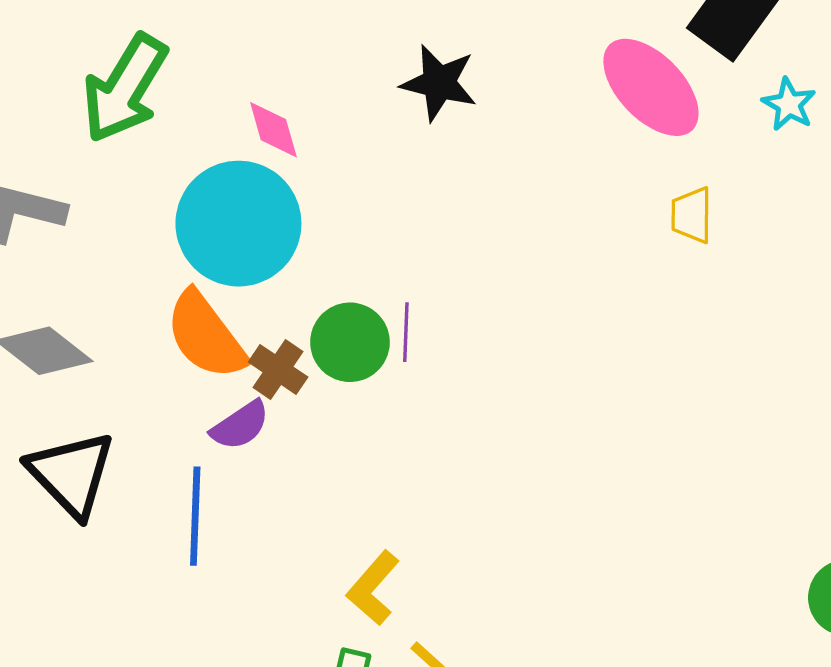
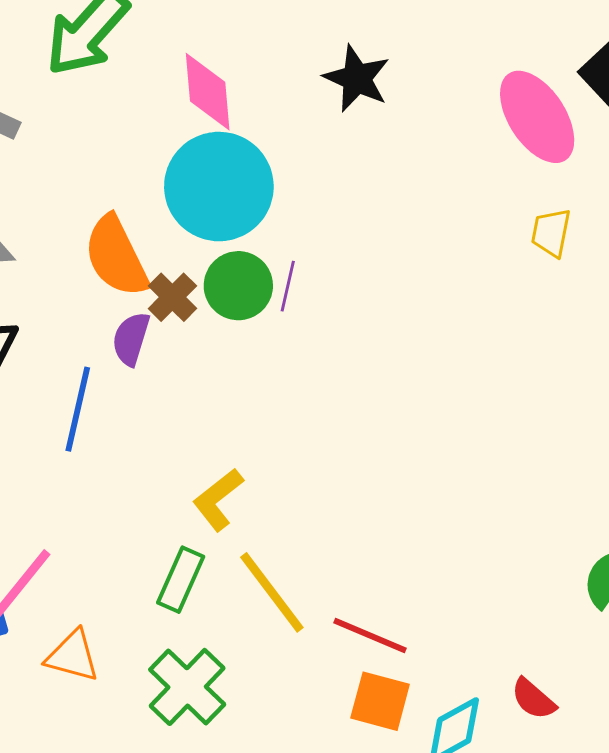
pink diamond: (273, 130) -> (208, 92), size x1.4
cyan circle: (238, 224) -> (219, 187), moved
purple semicircle: (240, 425) -> (131, 339), turned 130

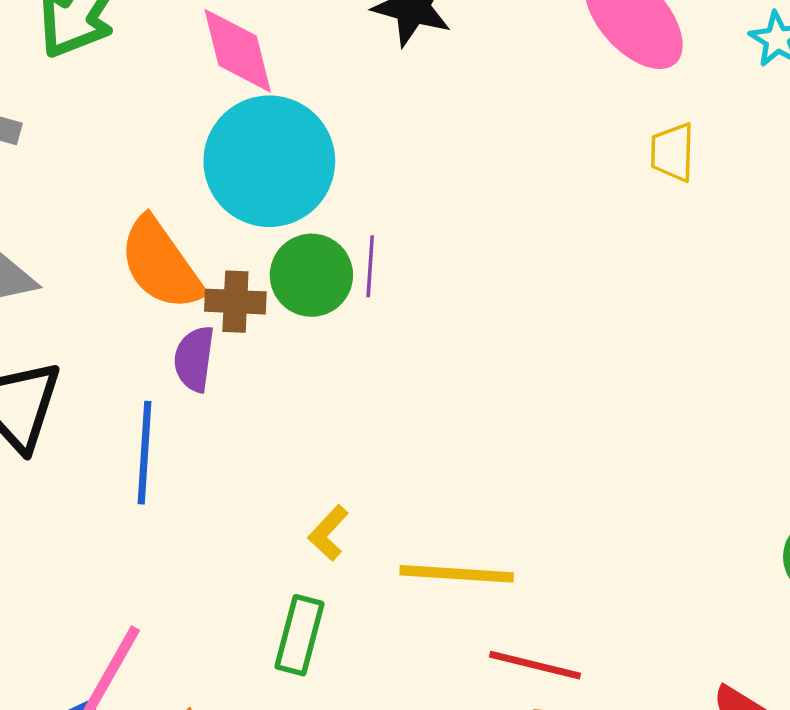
brown cross: (172, 297) -> (235, 302), turned -33
yellow L-shape: (218, 500) -> (328, 533), size x0.7
yellow line: (272, 592) -> (457, 574), moved, turned -40

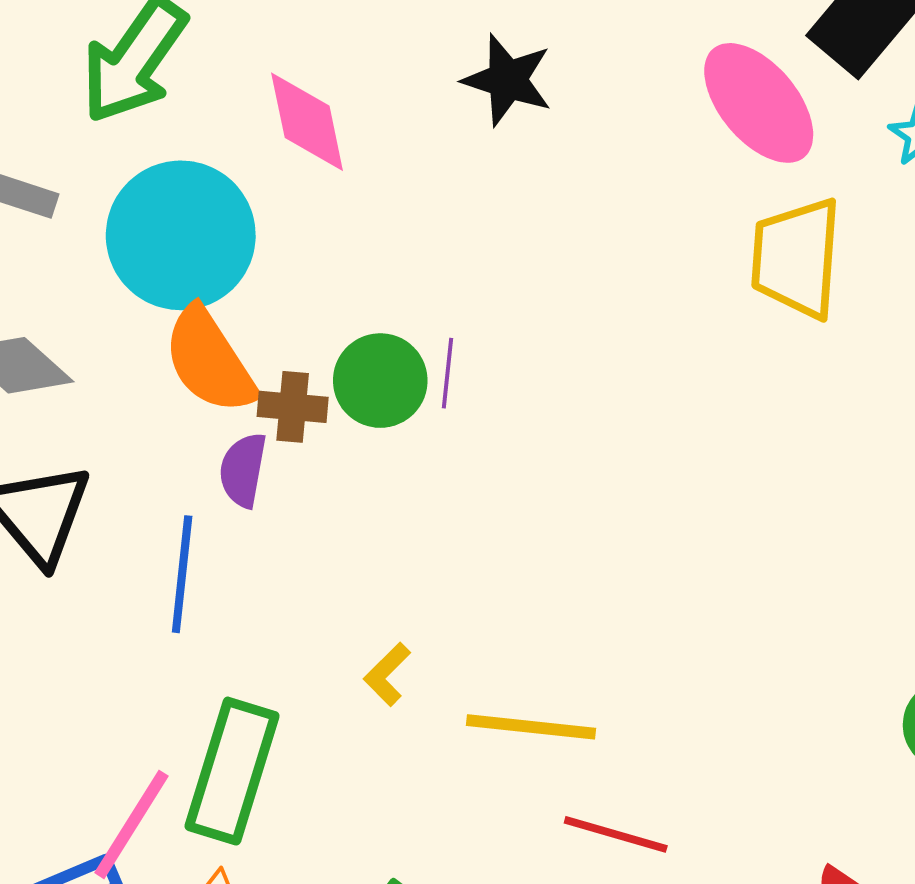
yellow trapezoid: (672, 152) -> (796, 258), size x1.8
cyan circle: (269, 161) -> (181, 235), moved
green rectangle: (299, 635) -> (232, 771), moved, size x1.6

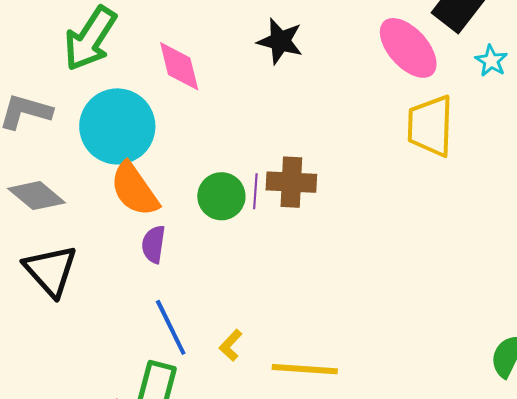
brown cross: (293, 407) -> (291, 182), moved, size x1.4
blue line: (182, 574) -> (171, 327), moved, turned -30

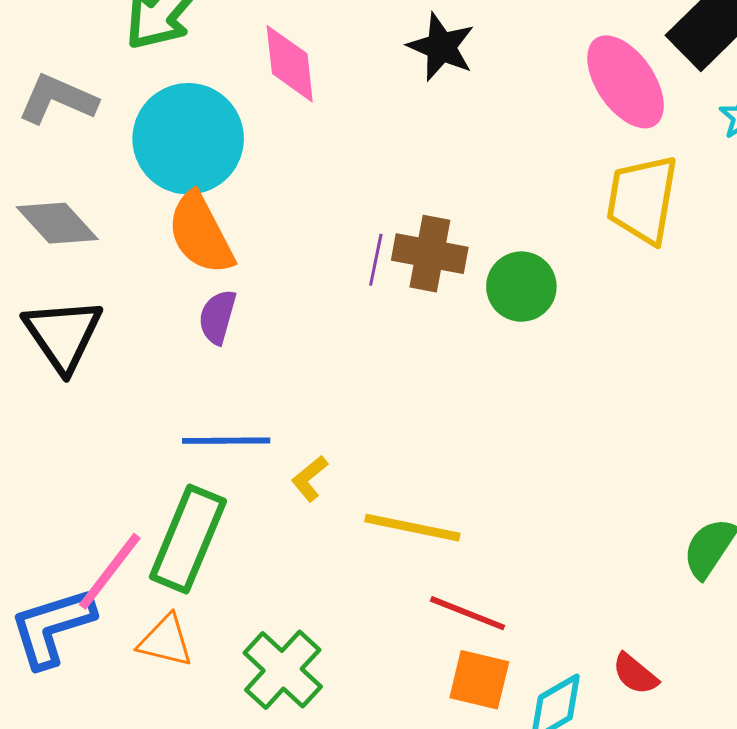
green circle: (221, 196) -> (521, 287), moved
blue line: (171, 327) -> (226, 441), turned -72

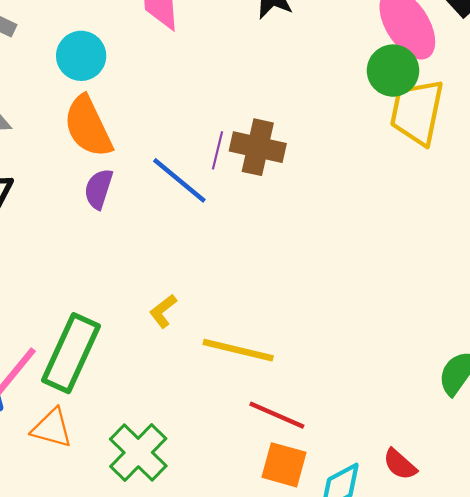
cyan circle: (188, 139) -> (81, 56), size x0.6
green circle: (521, 287) -> (393, 71), moved
blue line: (226, 441) -> (179, 180), moved, turned 38

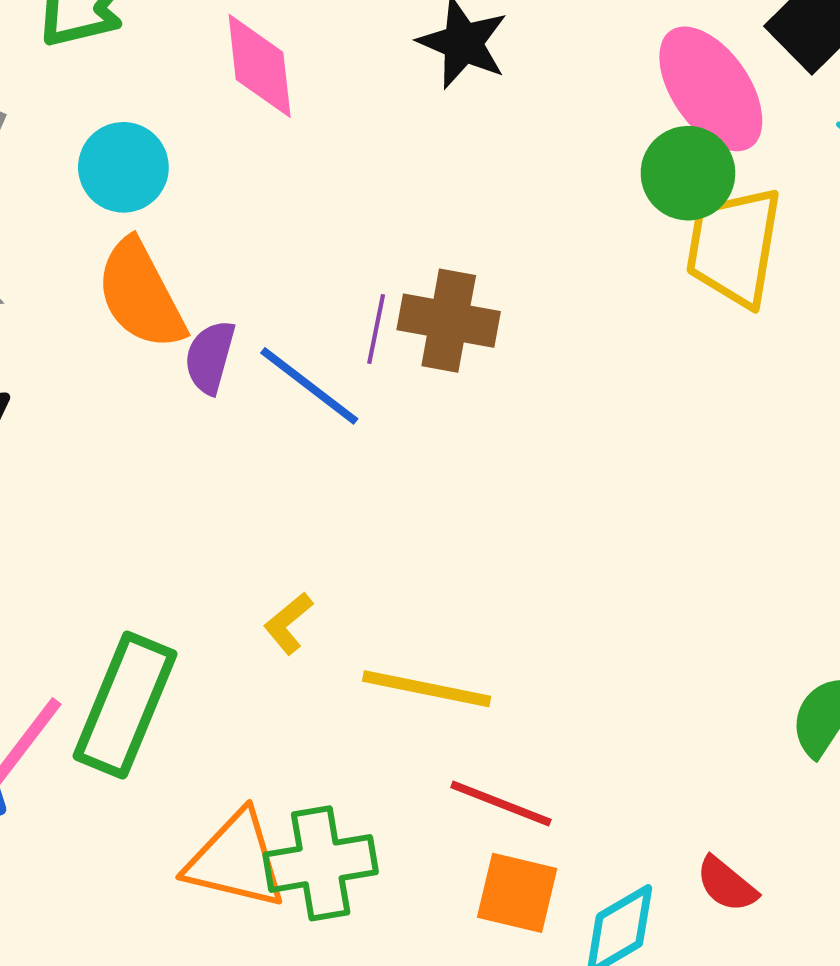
purple semicircle: (99, 189) -> (210, 357), moved
orange triangle: (52, 428) -> (236, 860), moved, size x1.4
green cross: (138, 453) -> (321, 863), moved, turned 38

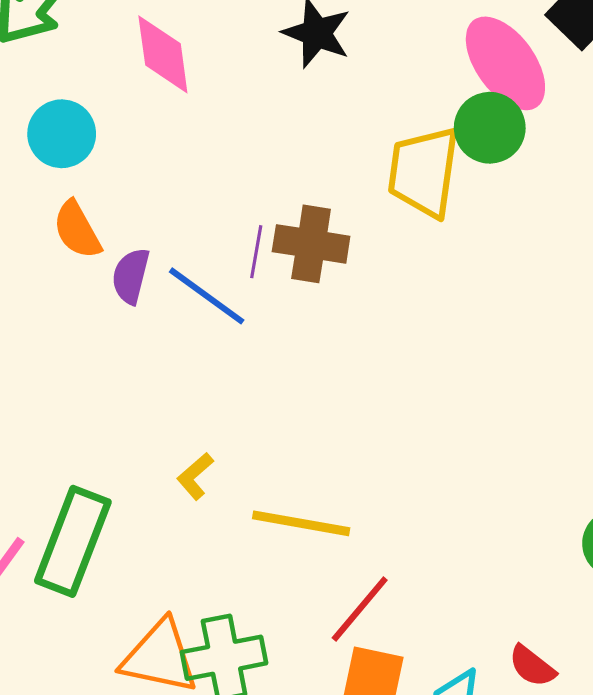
yellow trapezoid: (734, 247) -> (424, 172), moved
orange semicircle: (141, 295) -> (77, 230), size x0.7
red line: (501, 803) -> (360, 609), turned -70

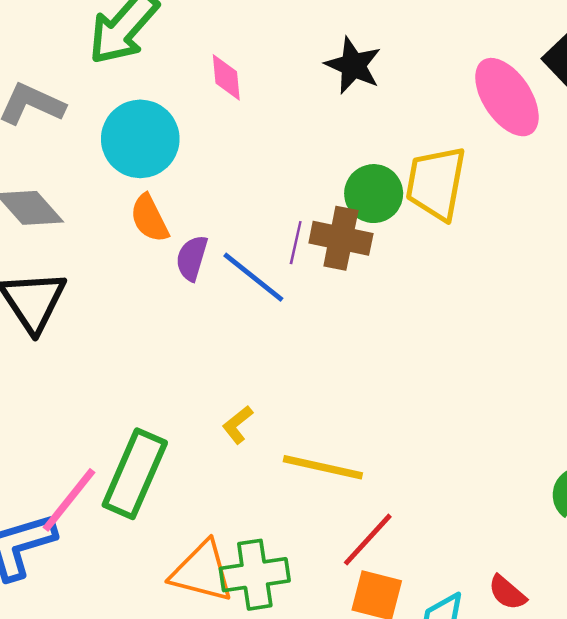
pink diamond: (163, 54) -> (226, 77), size x0.7
green circle: (490, 128) -> (374, 194), moved
cyan circle: (62, 134) -> (140, 139), size x1.4

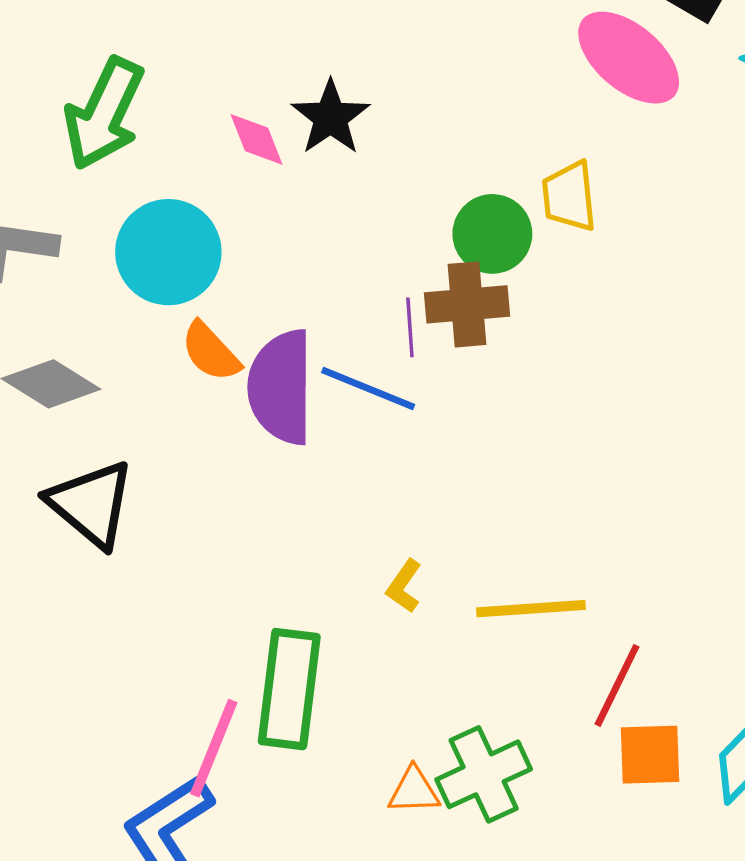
black star: (353, 65) -> (331, 117), moved, turned 30
yellow trapezoid: (436, 183) -> (569, 196), size x0.7
purple semicircle: (192, 258) -> (281, 387), size x1.8
orange triangle: (202, 572) -> (414, 791), size x0.6

